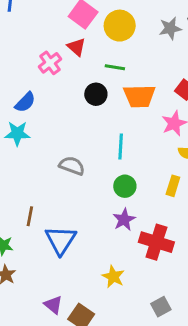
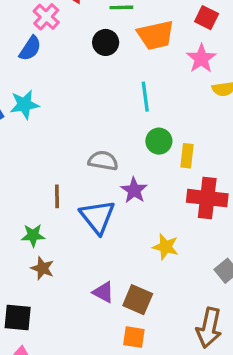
blue semicircle: (25, 102) -> (30, 48), moved
gray semicircle: (72, 166) -> (103, 161), moved
yellow rectangle: (173, 186) -> (187, 156), moved
purple star: (124, 220) -> (134, 190), moved

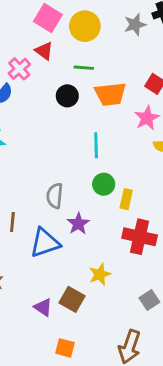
gray semicircle: (103, 161) -> (55, 196), turned -100
blue triangle: (97, 217) -> (45, 243), turned 44
yellow star: (166, 247) -> (100, 274), turned 30
brown square: (138, 300) -> (72, 299), moved

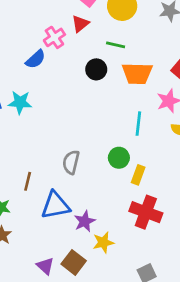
red triangle: (44, 51) -> (80, 24), turned 36
cyan line: (96, 145) -> (138, 124), moved
purple star: (78, 224) -> (85, 221), moved

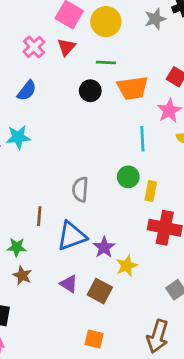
pink cross: (54, 37) -> (34, 47), moved
purple triangle: (45, 266) -> (69, 284), moved

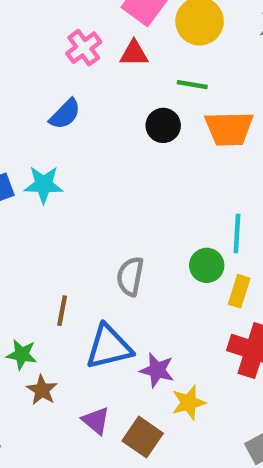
red triangle: (66, 47) -> (134, 53), turned 42
cyan line: (142, 139) -> (237, 233), moved
purple star: (104, 247) -> (157, 370), turned -30
brown star: (22, 275) -> (42, 390), moved

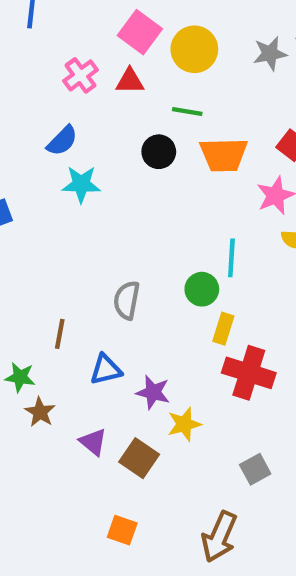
cyan star: (44, 185) -> (81, 184), moved
yellow rectangle: (239, 291) -> (223, 329), moved
blue triangle: (109, 347) -> (106, 370), size x0.7

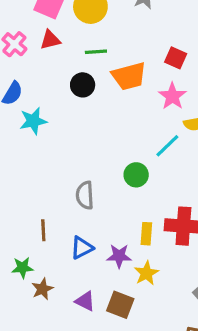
cyan line: (231, 258) -> (167, 146), moved, turned 56
yellow rectangle: (223, 329) -> (146, 234), moved
brown star: (40, 412) -> (42, 289), turned 30

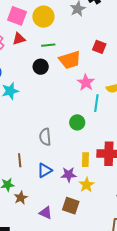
pink star: (172, 96) -> (86, 83), moved
cyan line: (167, 146) -> (96, 103), turned -36
purple triangle: (85, 301) -> (46, 213), moved

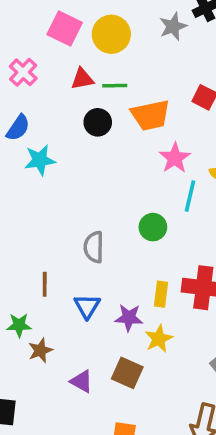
red triangle: (19, 39) -> (82, 79), moved
blue triangle: (45, 170) -> (87, 306), turned -35

